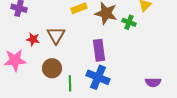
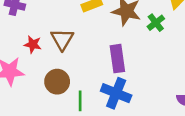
green cross: (129, 22) -> (156, 23), turned 32

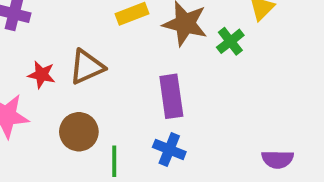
brown triangle: (62, 39) -> (87, 67), turned 35
blue cross: (116, 93) -> (169, 149), size x0.7

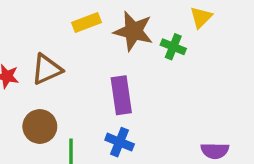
green cross: (230, 41) -> (173, 47), turned -30

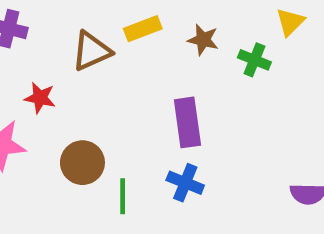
brown star: (133, 31) -> (203, 40), size x0.6
brown triangle: (47, 69) -> (91, 51), moved

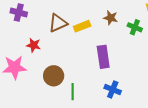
yellow rectangle: (143, 29) -> (82, 26), moved
blue cross: (185, 183) -> (113, 90), moved

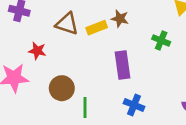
brown star: (111, 18) -> (120, 19), moved
brown triangle: (58, 23) -> (67, 24), turned 42
green cross: (135, 27) -> (161, 40), moved

